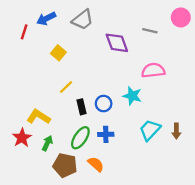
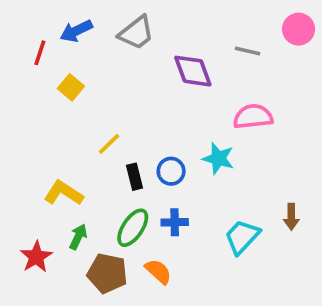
yellow square: (58, 53) -> (71, 87), moved
cyan trapezoid: (150, 130) -> (242, 237), moved
red star: (22, 138) -> (36, 257), moved

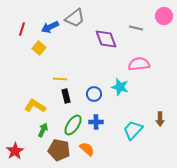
blue arrow: (76, 31) -> (50, 27), moved
yellow line: (109, 144) -> (60, 79), turned 48
black rectangle: (135, 177) -> (66, 96), moved
red star: (36, 257) -> (15, 151), moved

